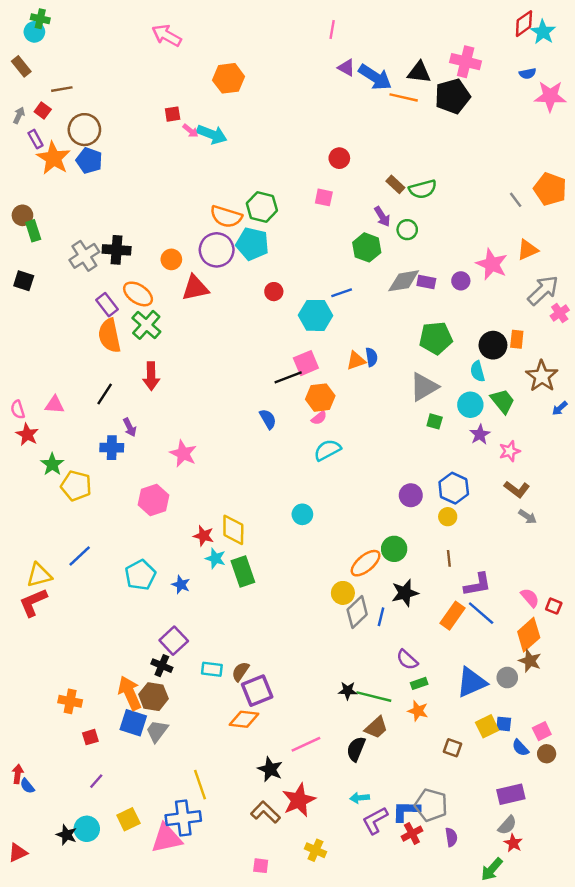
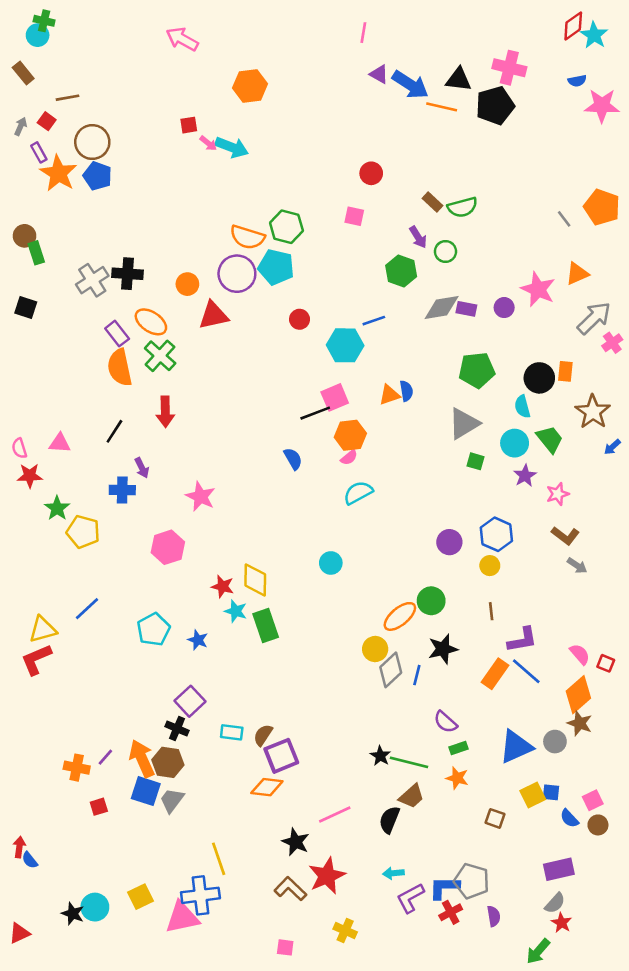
red star: (27, 435) -> (30, 476), turned -30
black star: (348, 691) -> (380, 756), turned 30
purple line: (96, 781) -> (105, 757), moved

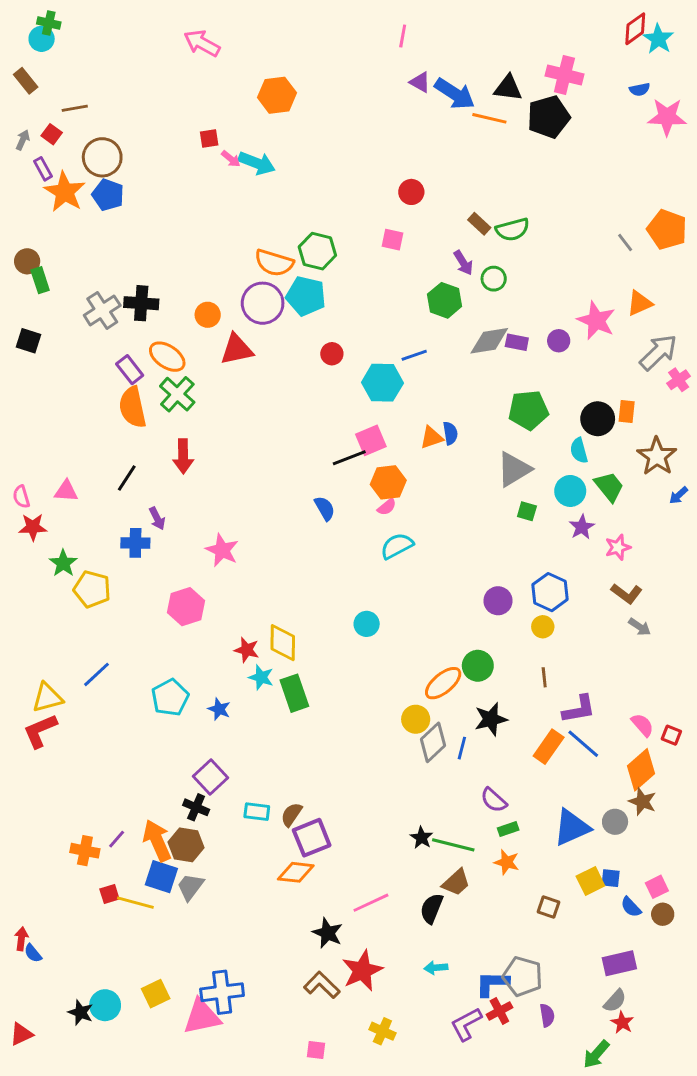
yellow line: (219, 859) -> (135, 903), moved, turned -56
purple L-shape: (410, 898) -> (466, 1024), moved

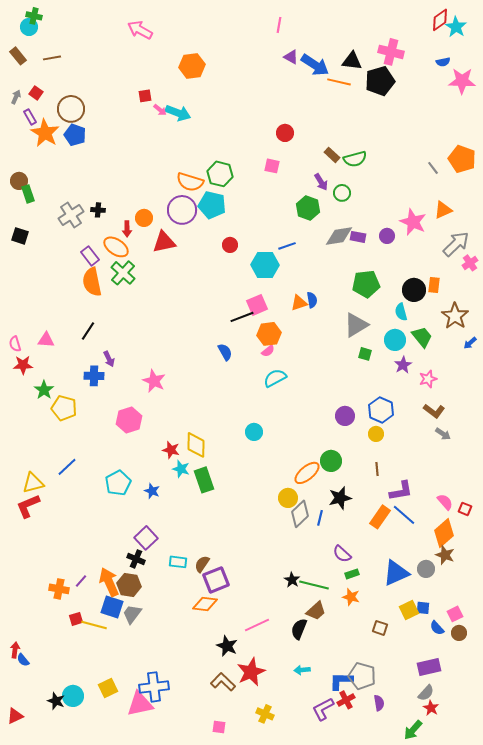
brown line: (75, 108) -> (52, 58), moved
black cross: (141, 303) -> (98, 210), size x0.6
red arrow: (183, 456) -> (127, 229), moved, size x0.7

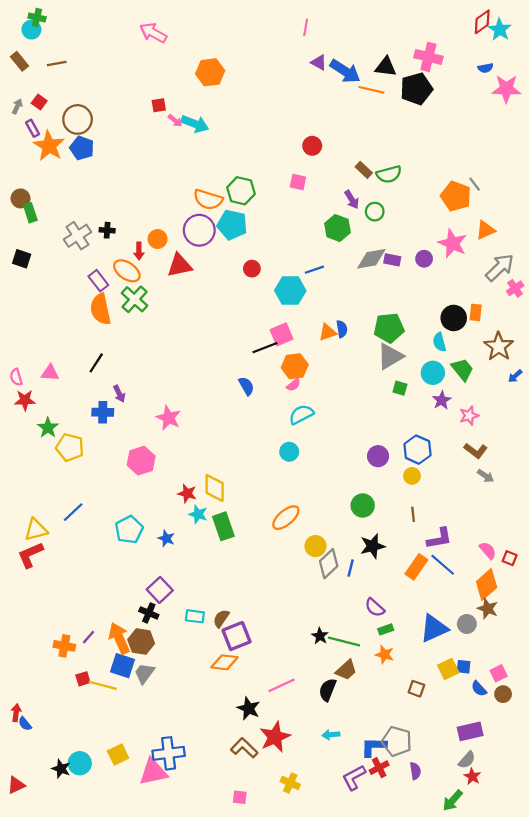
orange pentagon: (462, 159) -> (456, 196), moved
green pentagon: (366, 284) -> (389, 328), moved
cyan circle: (254, 432) -> (289, 452), moved
orange ellipse: (307, 473) -> (286, 518), moved

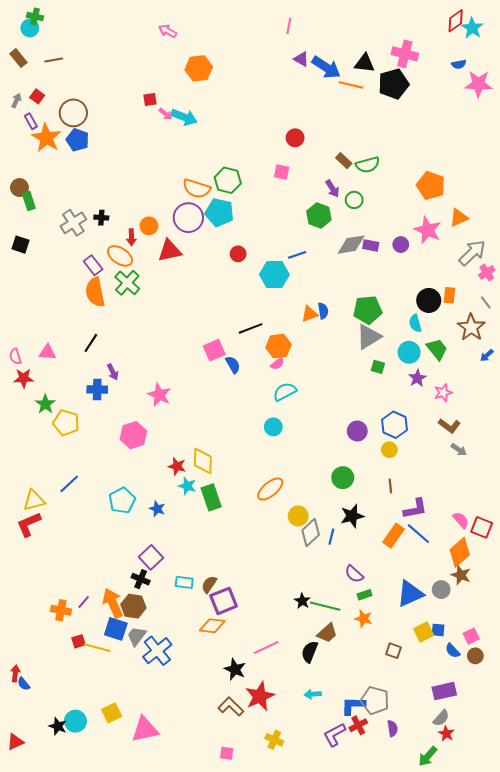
pink arrow: (153, 33) -> (168, 31), moved, size x0.7
gray line: (475, 184) -> (486, 303), moved
pink square: (281, 334) -> (214, 350), moved
red square: (510, 558) -> (482, 527), size x1.5
blue cross: (169, 753) -> (157, 651), moved, turned -32

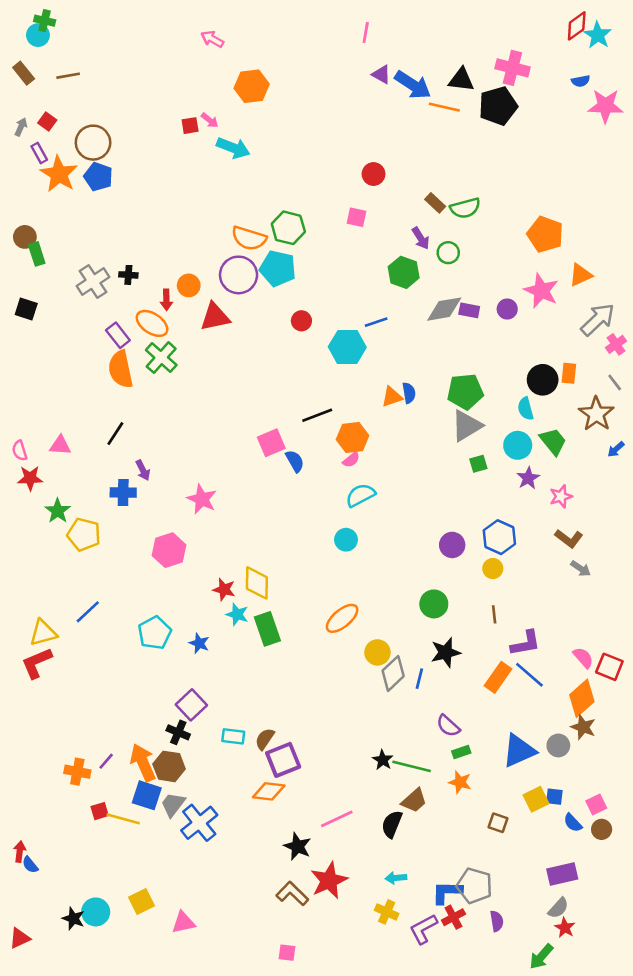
pink arrow: (166, 114) -> (210, 120), moved
green square: (378, 367) -> (478, 464), turned -32
pink triangle: (145, 729) -> (183, 922), size x0.7
yellow cross: (274, 740) -> (387, 912), moved

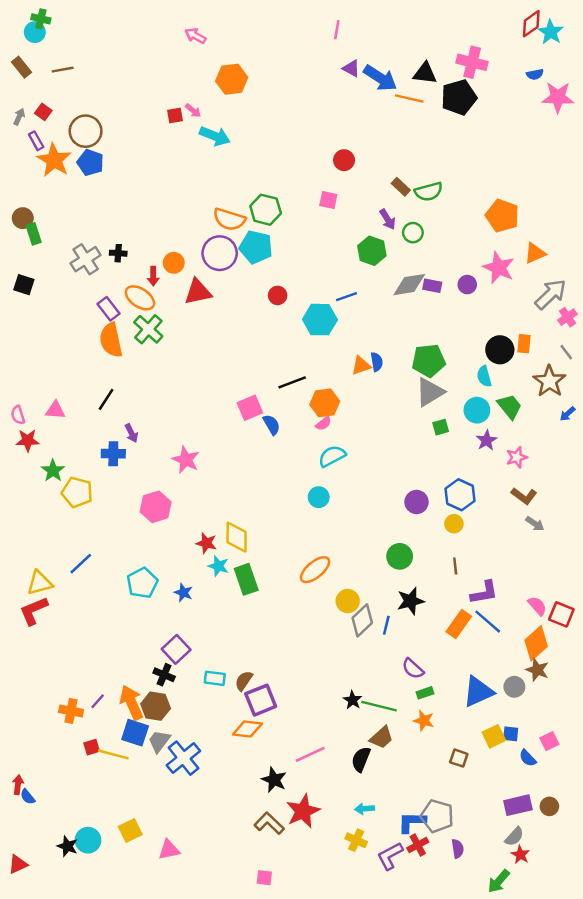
brown circle: (602, 829) -> (549, 806), moved

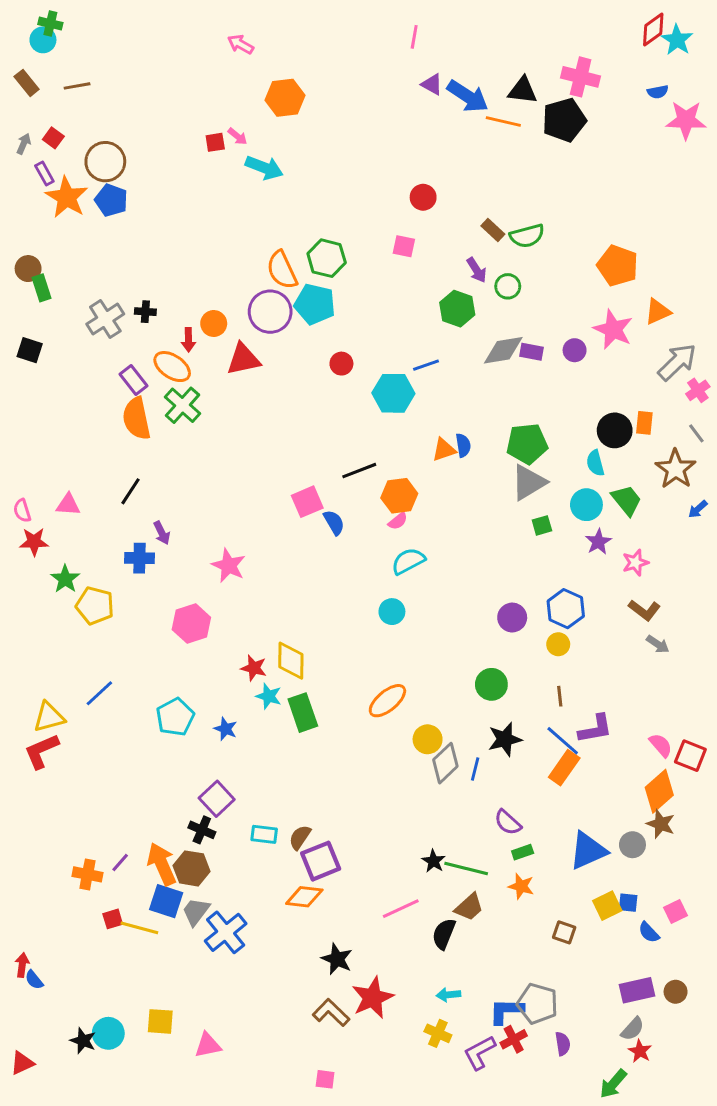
orange semicircle: (229, 219) -> (282, 270), turned 48
blue line: (488, 622) -> (563, 741), moved
pink line: (310, 754) -> (401, 909), moved
yellow square: (130, 831) -> (160, 1021), turned 30

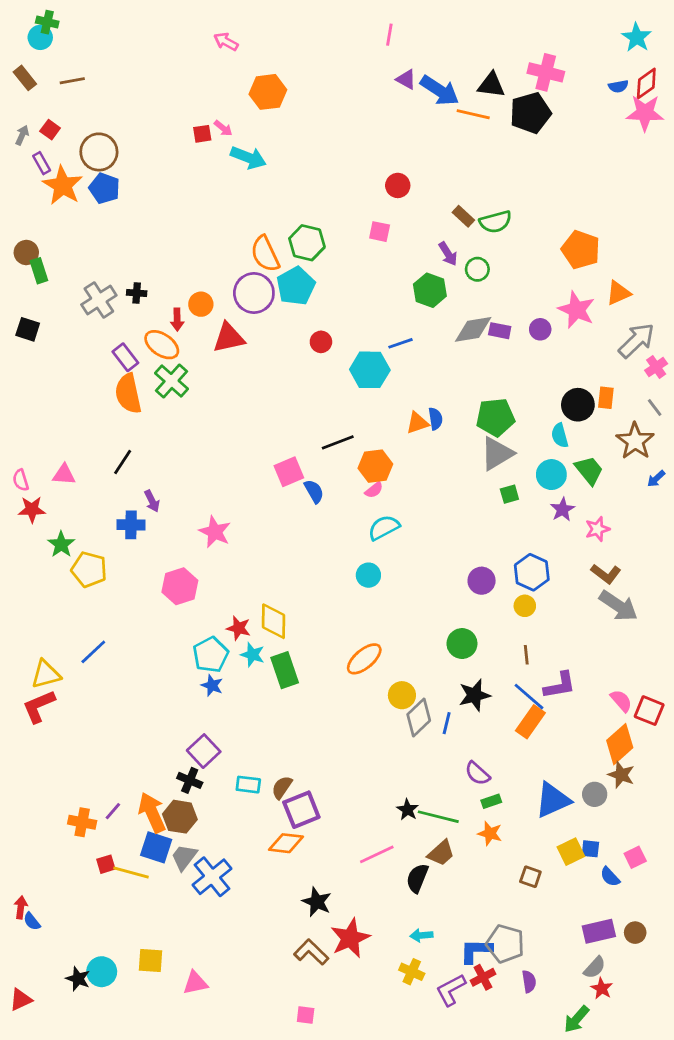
red diamond: (653, 29) -> (646, 84), moved
cyan pentagon: (315, 304) -> (296, 286), turned 30
gray arrow: (658, 644) -> (618, 606), size x1.8
cyan pentagon: (175, 717) -> (211, 655), moved

